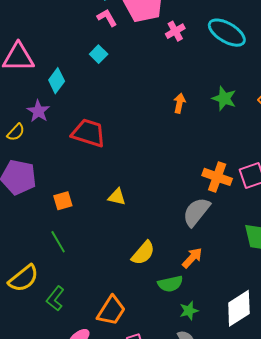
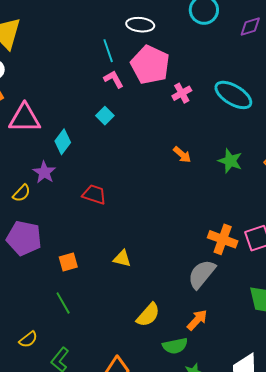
orange arrow: (179, 103) -> (182, 155), moved, turned 120
red trapezoid: (88, 133) -> (94, 194), size x0.7
yellow semicircle: (23, 278) -> (28, 339), size x0.6

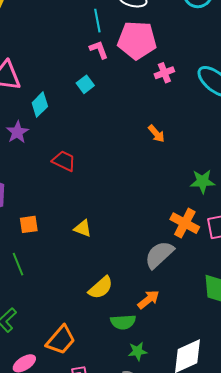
pink pentagon: (150, 65) -> (137, 40), turned -30
green star: (230, 161) -> (203, 181), moved, turned -30

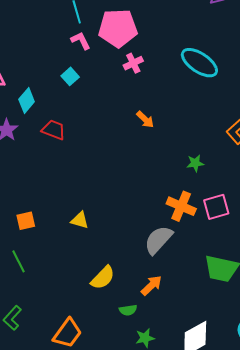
pink cross: (164, 73) -> (133, 63), moved
red trapezoid: (64, 161) -> (54, 130), moved
green star: (203, 181) -> (195, 163), size x0.7
green semicircle: (123, 322) -> (128, 310), size x0.7

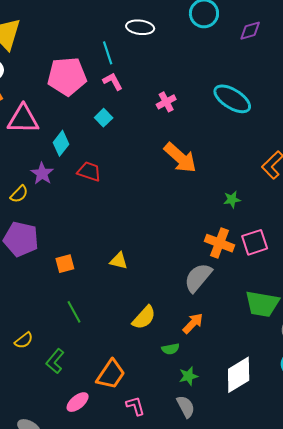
pink pentagon: (118, 28) -> (67, 76), moved
orange arrow: (145, 119) -> (180, 158), size x1.8
green line: (19, 261) -> (74, 312), moved

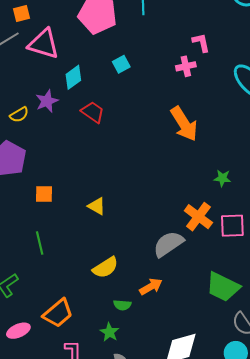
pink L-shape: (113, 81) -> (201, 43), moved
green star: (188, 376) -> (109, 332), moved, turned 30

